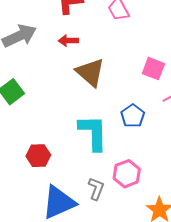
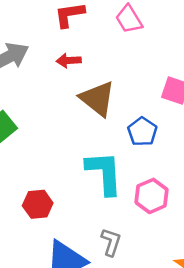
blue pentagon: (133, 116) -> (142, 132), moved
pink hexagon: (127, 174) -> (151, 196), moved

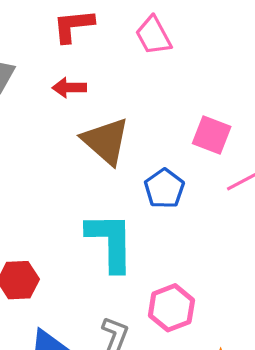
pink hexagon: (151, 196) -> (171, 308), moved

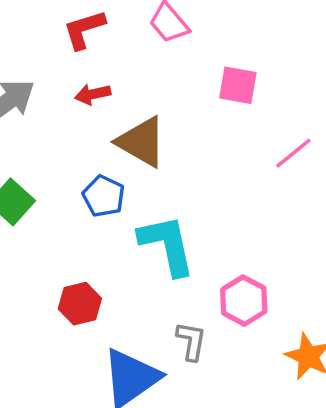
pink square: (212, 135) -> (238, 85), moved
blue pentagon: (164, 189) -> (104, 196), moved

